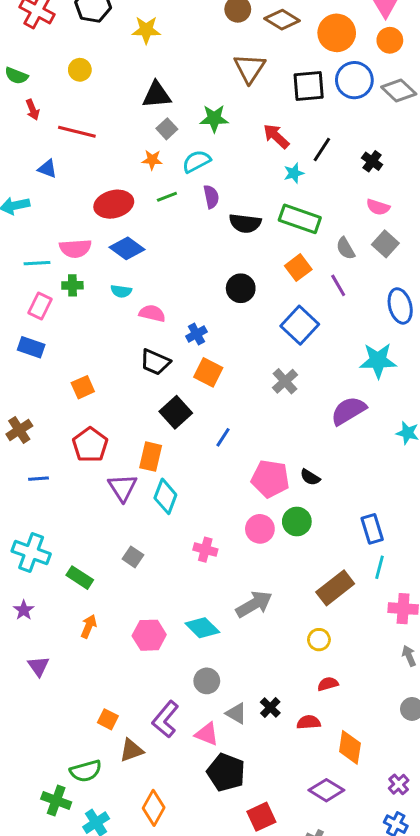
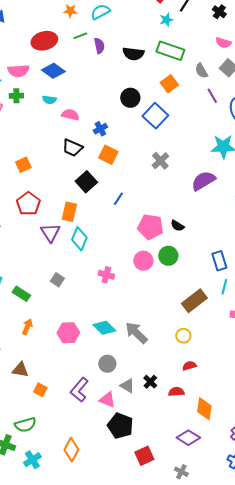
purple semicircle: (211, 197) -> (99, 46), moved
purple line: (338, 285) -> (212, 96), moved
blue square: (300, 325) -> (155, 116), moved
gray arrow: (254, 604) -> (136, 333), moved, turned -105
brown triangle: (131, 750) -> (20, 370), moved, turned 30

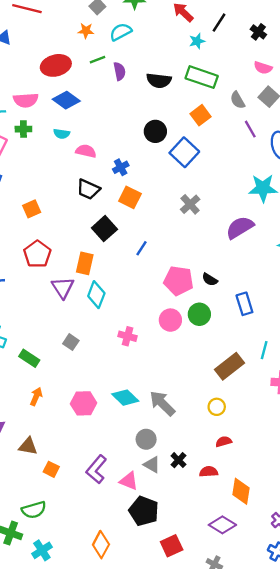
blue rectangle: (219, 261) -> (244, 304), moved
gray circle: (107, 364) -> (146, 439), moved
orange diamond: (71, 450) -> (101, 545), moved

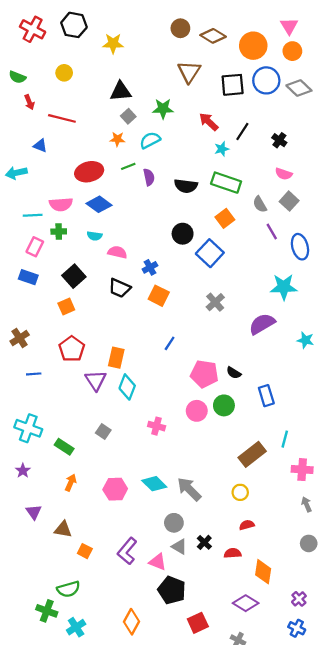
black square: (104, 229) -> (74, 276), moved

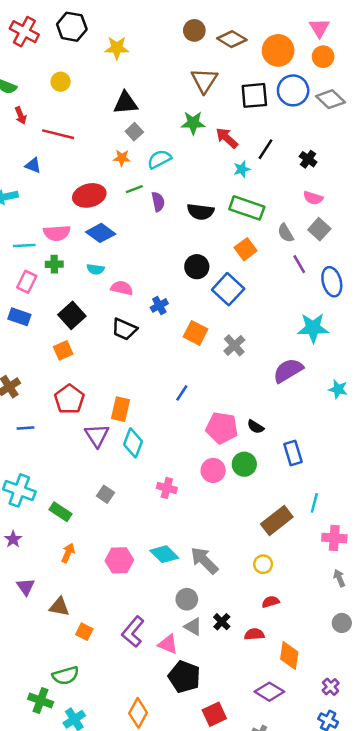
green star: (163, 109) -> (193, 123), moved
orange square: (159, 296) -> (196, 333), moved

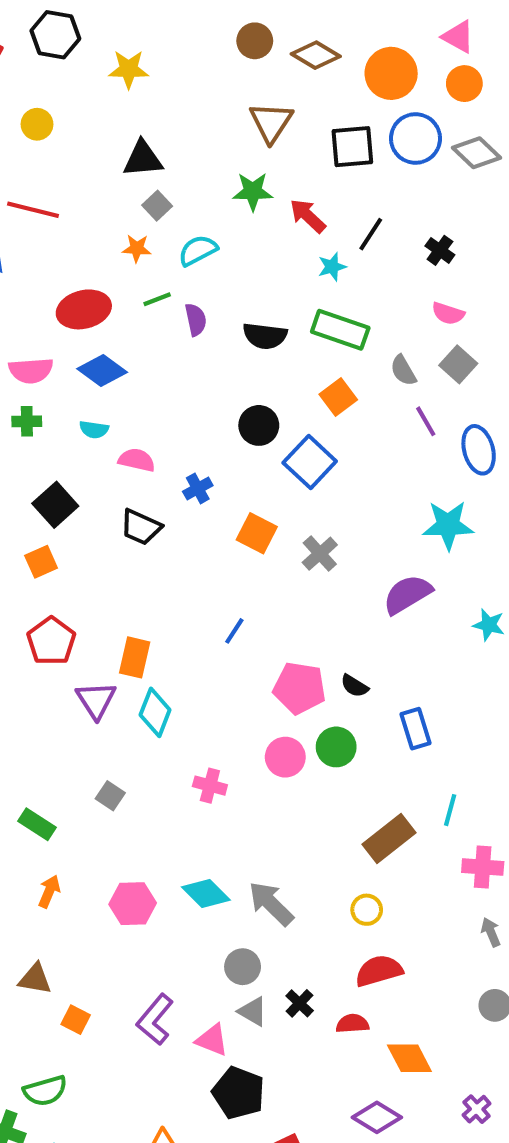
pink triangle: (319, 28) -> (458, 37), turned -30
red semicircle: (271, 602) -> (379, 971), size x1.6
orange diamond: (289, 655) -> (409, 1058), turned -36

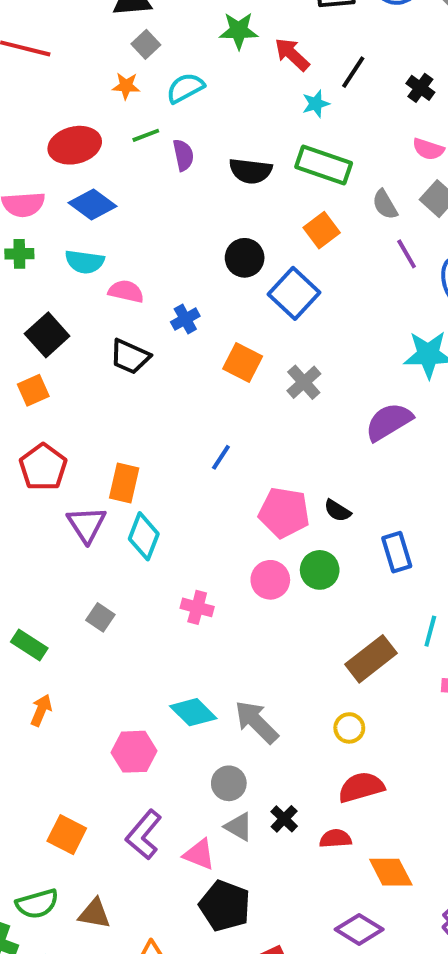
cyan semicircle: (94, 429) -> (85, 262), size x1.4
pink hexagon: (133, 904) -> (134, 752), moved
brown triangle: (35, 979) -> (94, 914), moved
orange square: (76, 1020) -> (67, 835), size x1.4

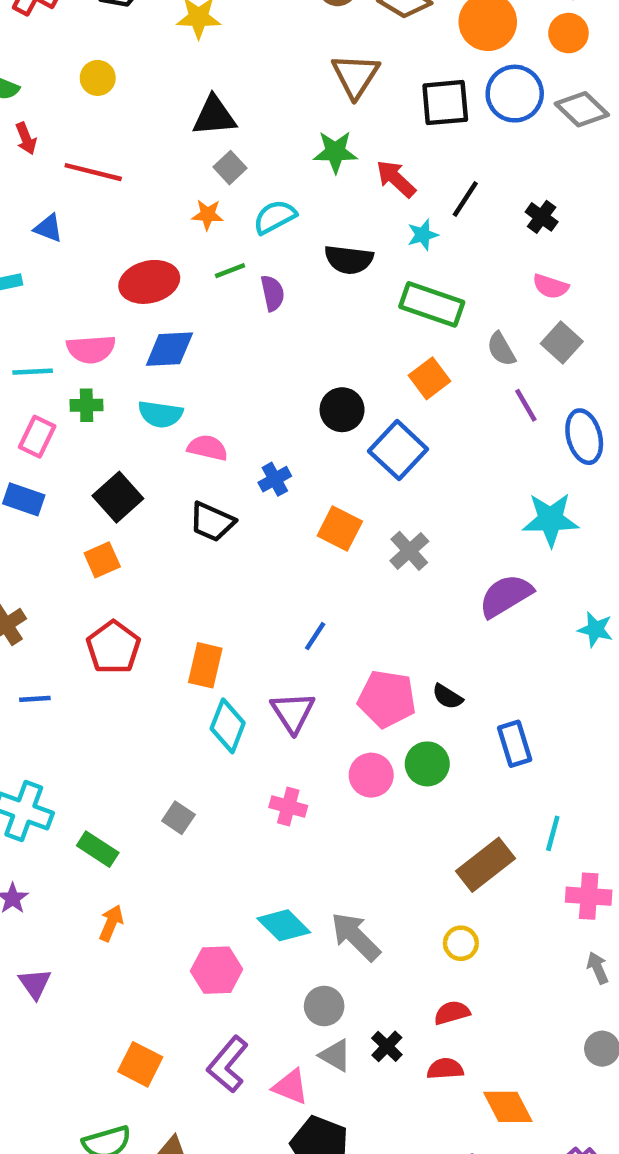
black semicircle: (251, 171) -> (349, 259), moved
blue diamond: (92, 204) -> (169, 349), turned -39
purple triangle: (87, 524) -> (293, 712), moved
red semicircle: (361, 787) -> (452, 1013), moved, size x0.7

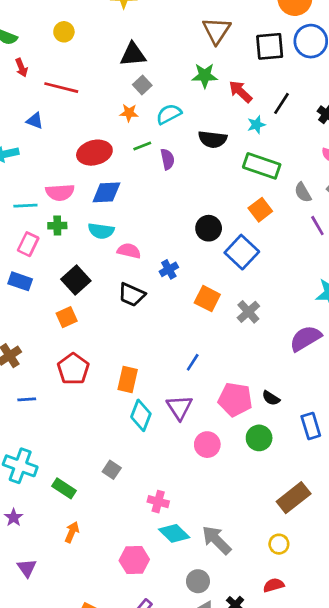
pink circle: (371, 775) -> (207, 445), moved
pink cross: (288, 806) -> (158, 502), moved

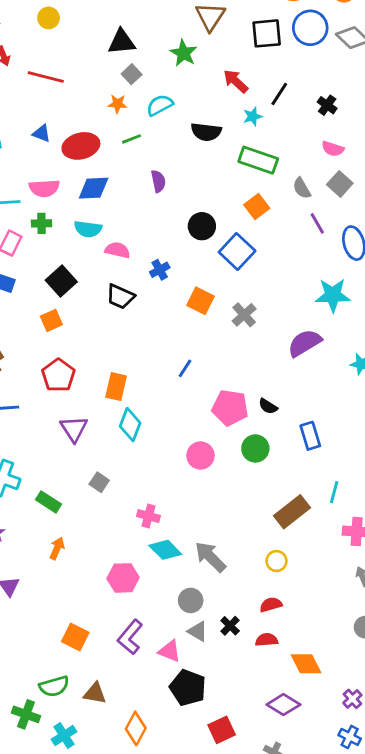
green star: (205, 76) -> (184, 53), moved, turned 30
blue triangle: (35, 121) -> (41, 133), moved
purple semicircle: (167, 159) -> (158, 181), moved
purple triangle: (179, 407) -> (74, 429), moved

